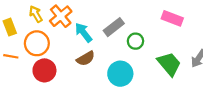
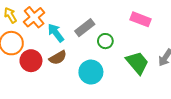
red circle: (44, 70) -> (31, 61), moved

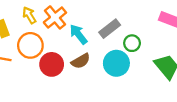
cyan circle: (91, 72) -> (116, 63), moved

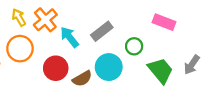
green circle: (132, 43) -> (134, 46), moved
brown semicircle: (81, 61) -> (82, 79), moved
red circle: (52, 64) -> (56, 68), moved

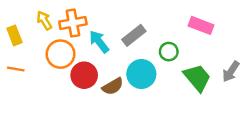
orange cross: (45, 20) -> (73, 23), turned 30
orange circle: (20, 49) -> (61, 54), moved

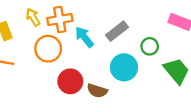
red circle: (84, 75) -> (70, 81), moved
brown semicircle: (113, 86) -> (97, 91), moved, turned 48

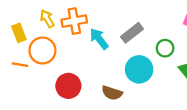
orange circle: (48, 49) -> (42, 51), moved
red circle: (70, 81) -> (68, 86), moved

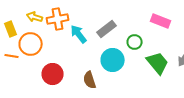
yellow arrow: (47, 19) -> (35, 17), turned -42
brown semicircle: (112, 93) -> (90, 80), turned 54

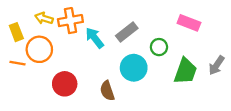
green trapezoid: (158, 63) -> (185, 71), turned 60

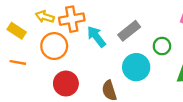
yellow rectangle: (16, 32) -> (17, 31), turned -36
orange circle: (39, 49) -> (54, 46), moved

